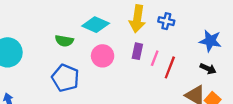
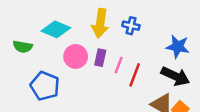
pink circle: (103, 56) -> (76, 56), moved
black arrow: (208, 69) -> (175, 76), size x1.6
blue pentagon: (65, 78) -> (45, 86), moved

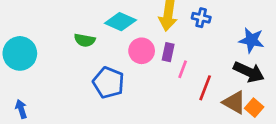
pink line: (119, 65) -> (183, 69), moved
red line: (135, 75) -> (205, 88), moved

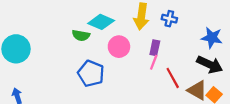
green semicircle: (85, 40) -> (81, 35), moved
purple rectangle: (168, 52) -> (155, 48), moved
red line: (205, 88) -> (173, 78), turned -50

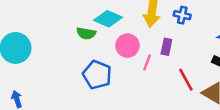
pink line: (154, 62) -> (147, 63), moved

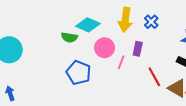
blue cross: (182, 15) -> (151, 22), turned 32

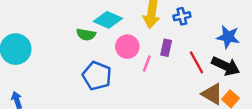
blue cross: (151, 22) -> (182, 16), turned 32
red line: (154, 77) -> (196, 62), moved

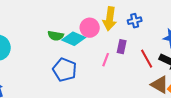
cyan diamond: (108, 20) -> (74, 39), moved
pink circle: (127, 47) -> (90, 28), moved

